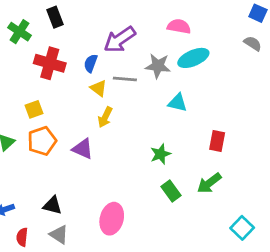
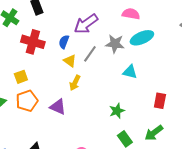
gray line: (125, 79) -> (90, 54), turned -60

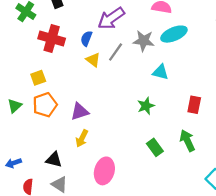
yellow arrow: (75, 83) -> (82, 138), moved
purple triangle: (58, 107) -> (80, 111), turned -42
green star: (117, 111) -> (146, 106), moved
green arrow: (154, 133) -> (187, 141), turned 102

